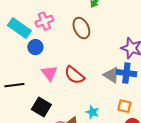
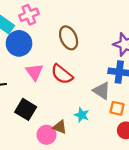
brown ellipse: (81, 28) -> (69, 38), moved
blue circle: (35, 47) -> (19, 43), size x1.5
gray triangle: (111, 75) -> (102, 91), moved

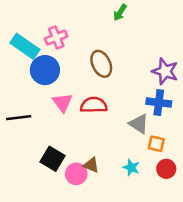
red semicircle: (62, 74) -> (94, 105), turned 140
black square: (26, 109) -> (52, 159), moved
cyan star: (82, 115) -> (131, 168), moved

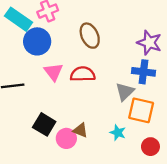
gray triangle: (139, 124) -> (125, 92), turned 42
orange square: (156, 144) -> (141, 110), size x1.6
red circle: (166, 169) -> (150, 147), moved

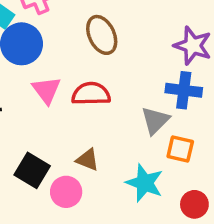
orange square: (141, 110) -> (180, 149), size x0.7
brown triangle: (80, 130) -> (87, 160), moved
cyan star: (118, 133) -> (145, 183), size x1.5

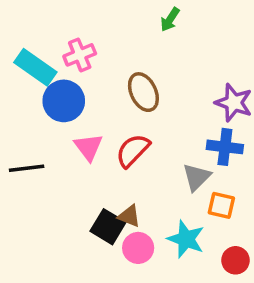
red semicircle: (91, 94) -> (133, 151), turned -45
black square: (32, 170) -> (108, 227), moved
pink circle: (66, 192) -> (138, 248), moved

